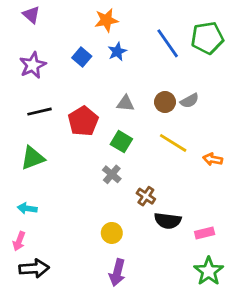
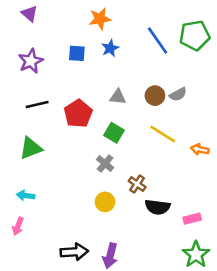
blue square: (82, 57) -> (77, 53), turned -36
yellow circle: (112, 233) -> (105, 202), moved
black arrow: (34, 268) -> (74, 252), moved

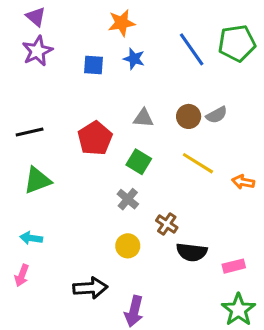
blue star: (110, 48) -> (134, 59), turned -30
purple star: (31, 61) -> (37, 51), moved
black line: (37, 105) -> (30, 132), moved
black arrow: (74, 252) -> (90, 288), moved

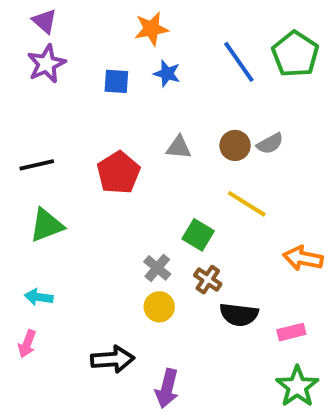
green pentagon: (237, 43) -> (295, 54), turned -30
green square: (139, 162) -> (198, 235), moved
orange arrow: (243, 182) -> (303, 258), moved, size x1.4
gray cross: (128, 199) -> (157, 268), moved

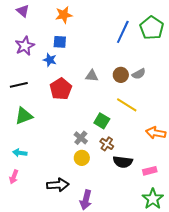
orange star: (151, 29) -> (64, 15), moved
blue line: (239, 62) -> (123, 32), turned 60
purple star: (46, 64) -> (25, 46), moved
blue star: (167, 74) -> (50, 60), moved

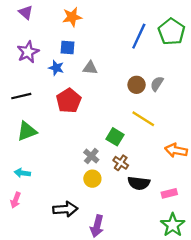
gray semicircle: (139, 74) -> (157, 84), turned 152
gray triangle: (92, 76) -> (90, 68), moved

